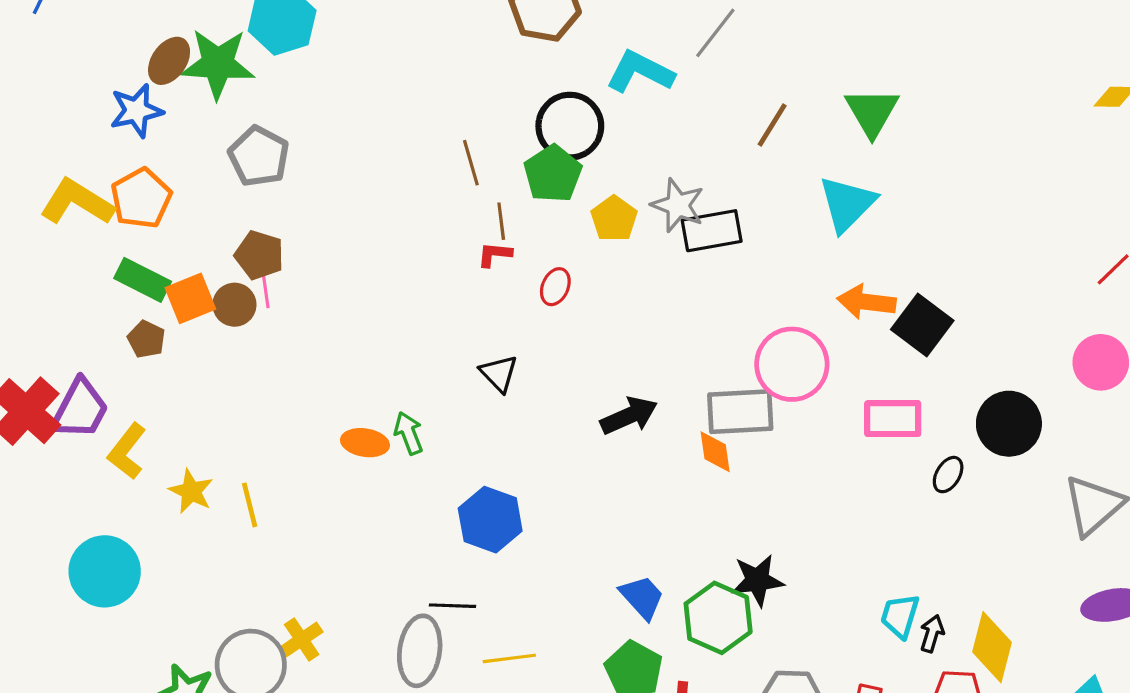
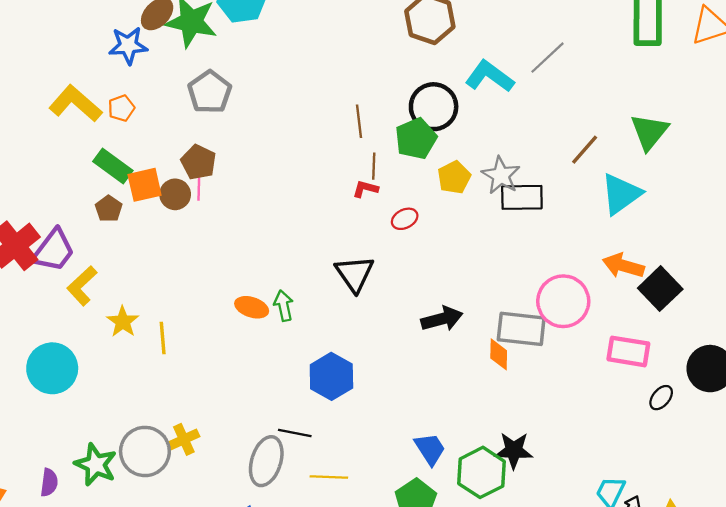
brown line: (772, 125) -> (585, 150), moved
orange pentagon: (141, 198) -> (121, 108), size x0.6
red ellipse: (555, 287) -> (405, 219), turned 30
black triangle: (499, 373) -> (355, 274), size x1.4

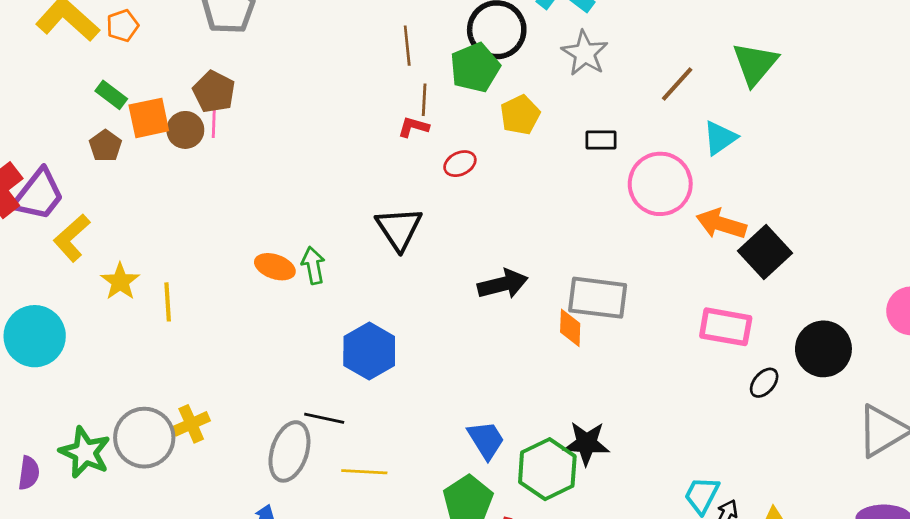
green rectangle: (113, 166) -> (111, 95), size x0.7
gray star: (501, 175) -> (585, 53), moved
cyan triangle: (621, 194) -> (720, 138), size x0.7
black rectangle: (522, 197) -> (601, 140), size x0.6
pink circle: (563, 301) -> (660, 184), moved

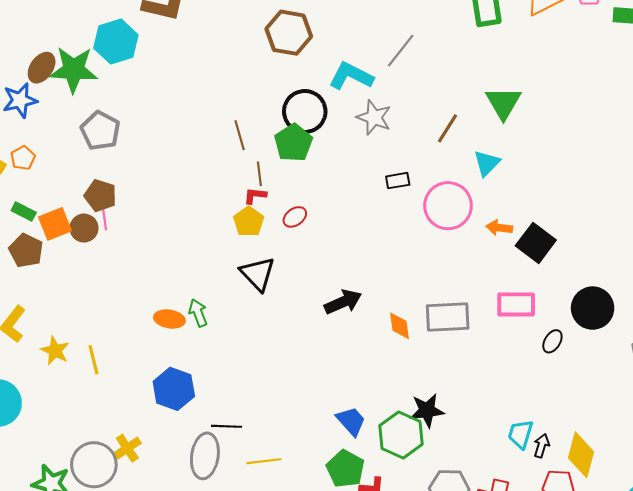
yellow pentagon: (520, 115) -> (249, 222), moved
brown pentagon: (105, 146) -> (26, 251), size x1.4
orange arrow: (721, 224) -> (499, 228), size x0.7
gray rectangle: (598, 298) -> (448, 317), moved
blue hexagon: (369, 351) -> (174, 389), moved

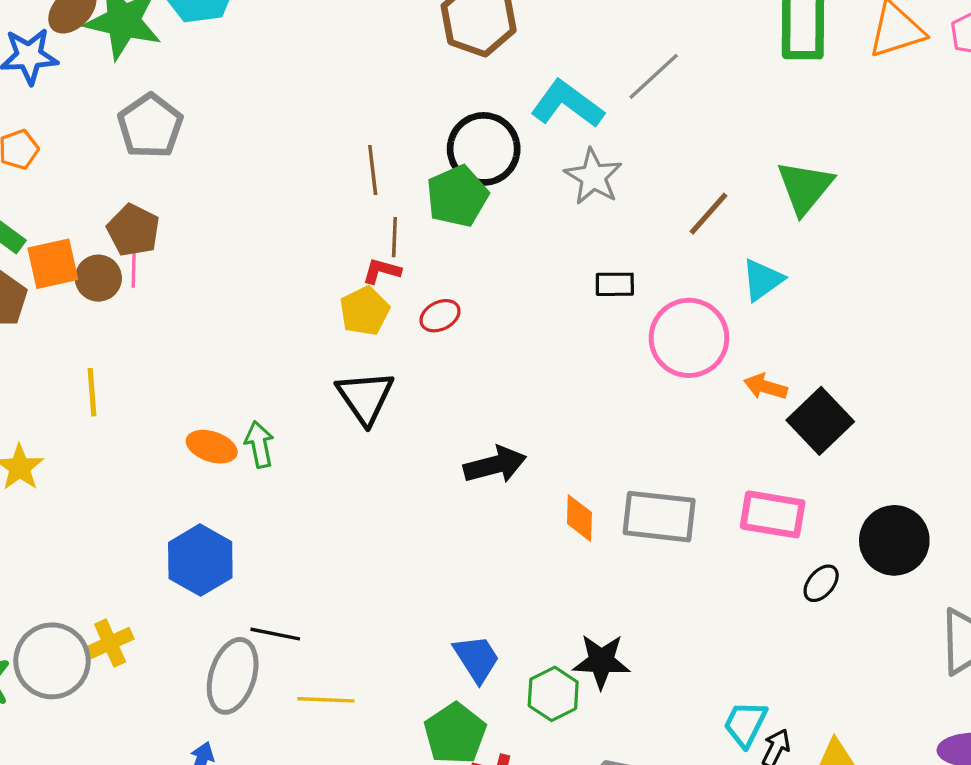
yellow line: (93, 360) -> (92, 392), moved
green hexagon: (401, 435) -> (553, 694), size x0.7

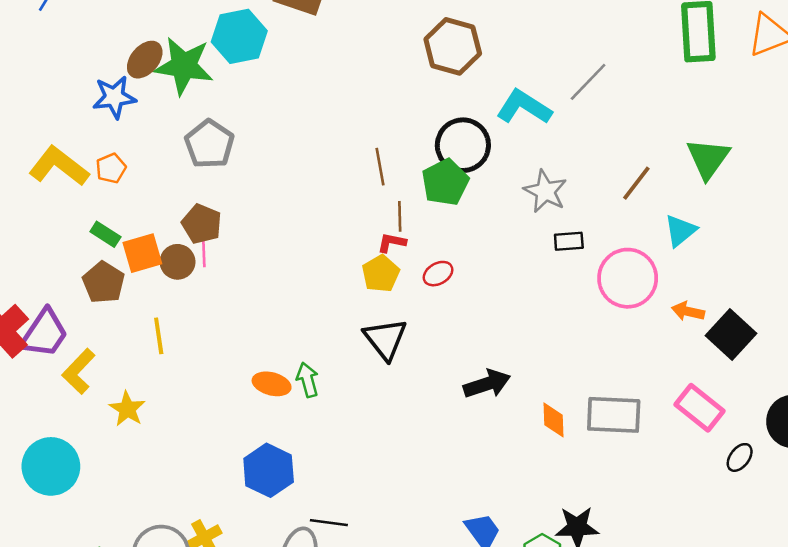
gray star: (593, 177) -> (545, 191), moved
yellow line: (92, 392) -> (159, 336), moved
pink rectangle: (773, 514) -> (700, 408), turned 33

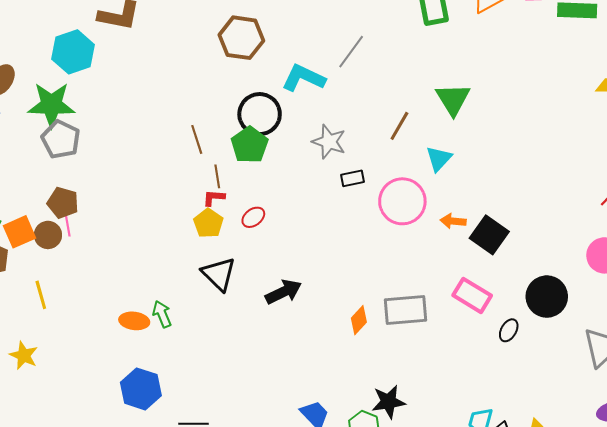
green star: (184, 66) -> (51, 105), moved
black arrow: (487, 384) -> (283, 292), moved
orange diamond: (553, 420) -> (359, 320), turned 52

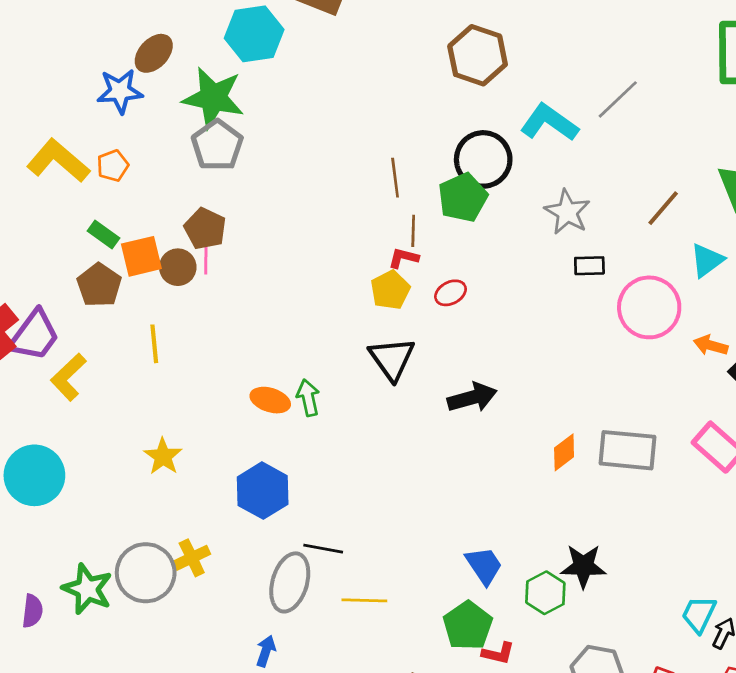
yellow star: (24, 355) -> (163, 456), moved

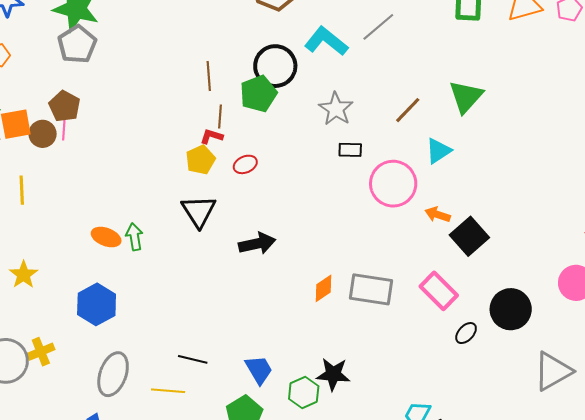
black line: (323, 549) -> (193, 359), moved

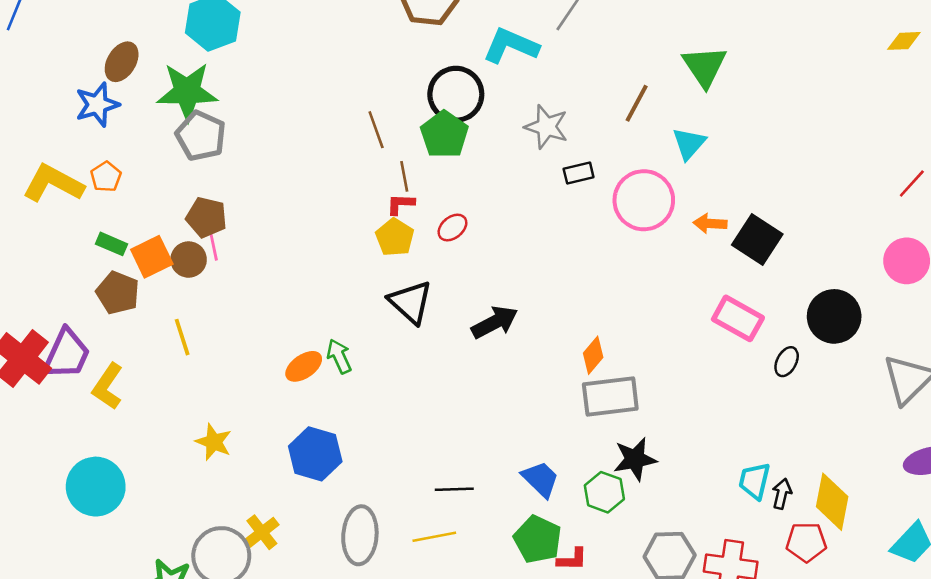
orange ellipse: (106, 237) -> (304, 366), turned -40
gray rectangle: (371, 289) -> (610, 396), moved

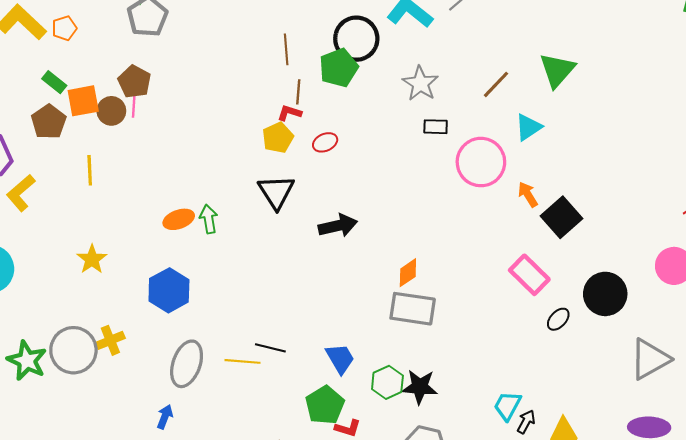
orange arrow: (710, 223) -> (528, 194), turned 40
black star: (635, 459) -> (420, 387), moved
yellow line: (434, 537) -> (242, 361), moved

